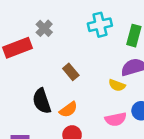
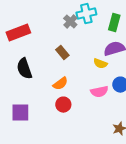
gray cross: (44, 28) -> (70, 22), moved
black semicircle: (42, 101) -> (24, 69), moved

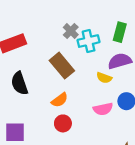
cyan cross: (86, 14) -> (89, 41), moved
brown rectangle: (62, 53) -> (62, 66), size x1.6

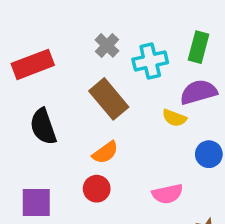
gray cross: (71, 31) -> (107, 45), moved
pink semicircle: (103, 109) -> (167, 194), moved
red circle: (63, 123) -> (97, 189), moved

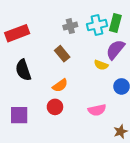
gray cross: (107, 45) -> (70, 26), moved, turned 32
cyan cross: (150, 61) -> (97, 25), moved
purple semicircle: (198, 92) -> (115, 50), turned -35
brown rectangle: (109, 99) -> (62, 54), size x0.7

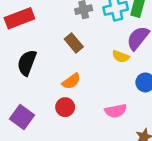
black semicircle: (23, 70) -> (27, 63), turned 40
purple square: (19, 115) -> (22, 117), turned 36

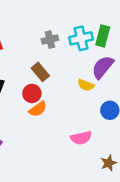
red circle: (65, 107) -> (32, 93), moved

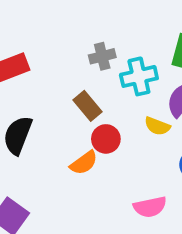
cyan cross: (81, 38) -> (139, 76), moved
red circle: (32, 93) -> (106, 139), moved

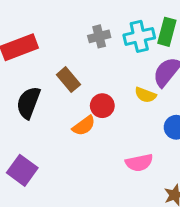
cyan cross: (139, 76) -> (139, 36), moved
brown rectangle: (88, 106) -> (68, 80), moved

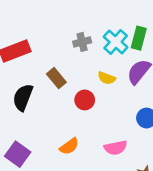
cyan cross: (139, 36) -> (116, 42), turned -35
yellow semicircle: (145, 95) -> (107, 78), moved
orange semicircle: (84, 126) -> (69, 146), moved

